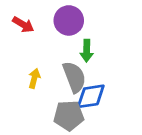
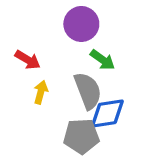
red arrow: (23, 25) -> (28, 60), moved
green arrow: (87, 51) -> (102, 60), turned -55

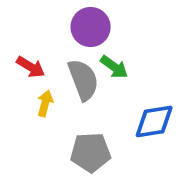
gray semicircle: (88, 91) -> (83, 80), moved
blue diamond: (107, 113) -> (154, 121), moved

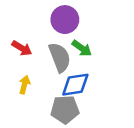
yellow arrow: (45, 103) -> (24, 85), moved
blue diamond: (154, 121) -> (75, 85), moved

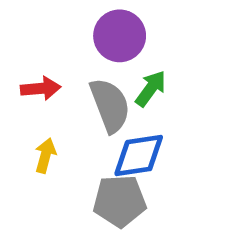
red arrow: (22, 48) -> (41, 88), turned -36
green arrow: (82, 48) -> (151, 88), turned -90

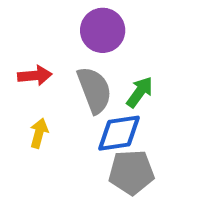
green arrow: (151, 88) -> (140, 92), moved
gray pentagon: (120, 201) -> (131, 172), moved

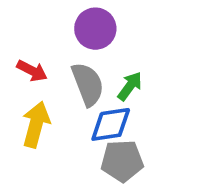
red arrow: (35, 76) -> (32, 71), turned 32
yellow arrow: (39, 133) -> (36, 124), size x1.6

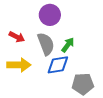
yellow arrow: (36, 124) -> (19, 65), turned 75
gray pentagon: (122, 161) -> (83, 84), moved

